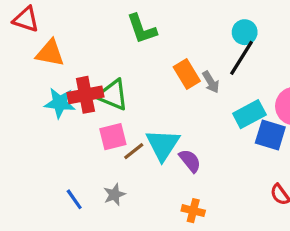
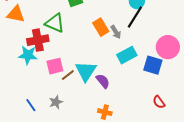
green triangle: (113, 95) -> (55, 23), moved
cyan star: (60, 103) -> (28, 55), moved
cyan rectangle: (249, 114) -> (127, 55), moved

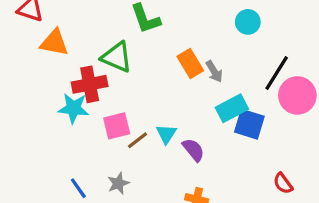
black line: (135, 17) -> (277, 73), moved
blue square: (153, 65) -> (249, 124), moved
cyan triangle: (86, 71) -> (166, 134), size x0.6

